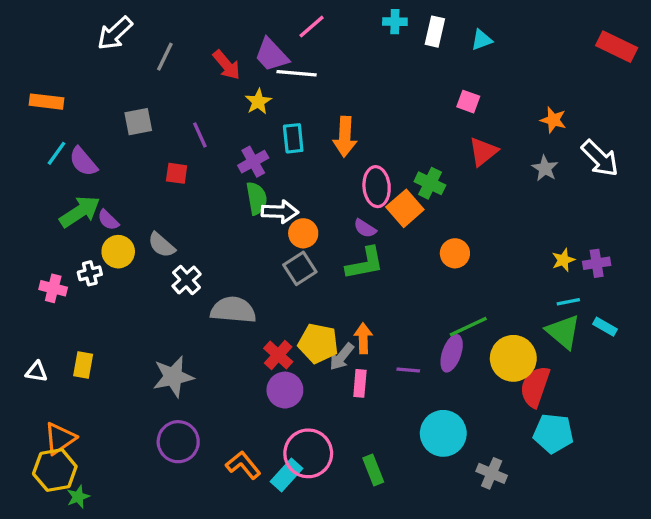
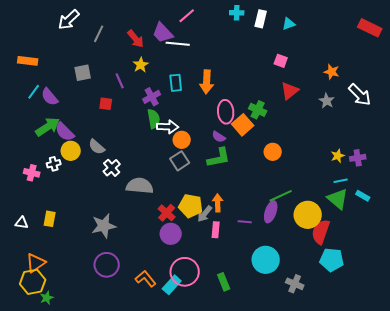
yellow star: (258, 102) -> (141, 65), moved
purple semicircle: (108, 220) -> (65, 132), size x1.5

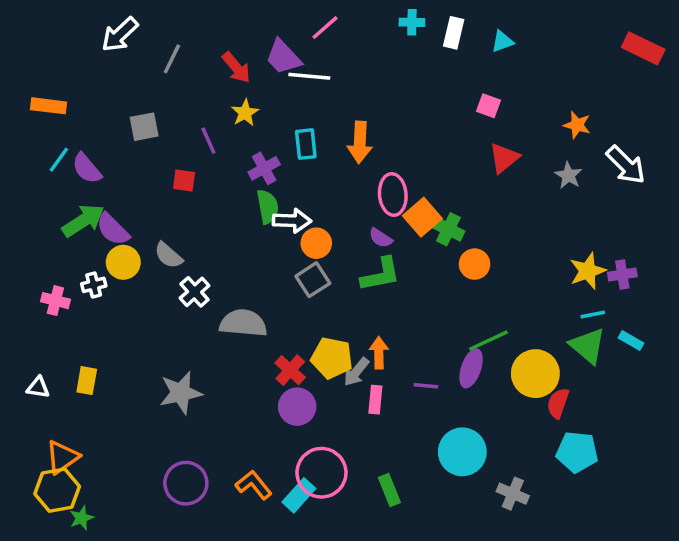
green cross: (258, 110) -> (448, 229), moved
yellow star: (338, 156) -> (588, 271), size x1.5
red semicircle: (321, 232) -> (558, 403), size x0.7
purple circle: (107, 265) -> (186, 483), moved

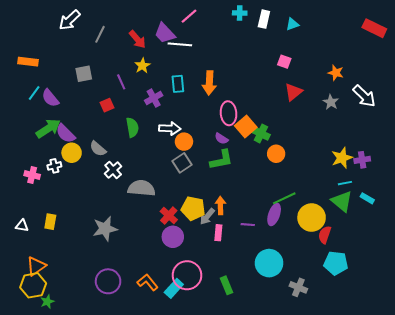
red square: (184, 181) -> (107, 105), turned -32
green semicircle: (268, 207) -> (132, 127), moved

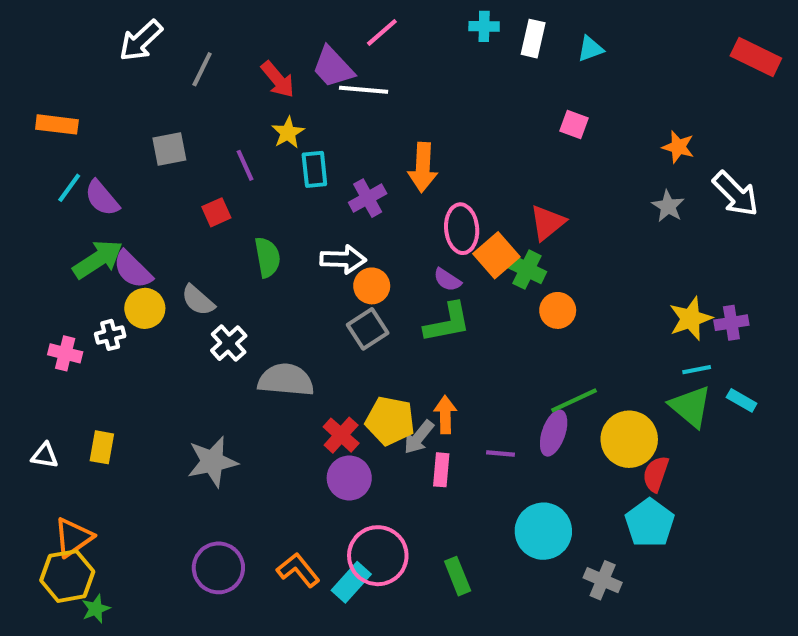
cyan rectangle: (178, 84) -> (314, 169), moved
red triangle: (293, 92) -> (547, 223), moved
purple cross: (154, 98) -> (368, 198), moved
cyan pentagon: (336, 263) -> (650, 523), moved, turned 30

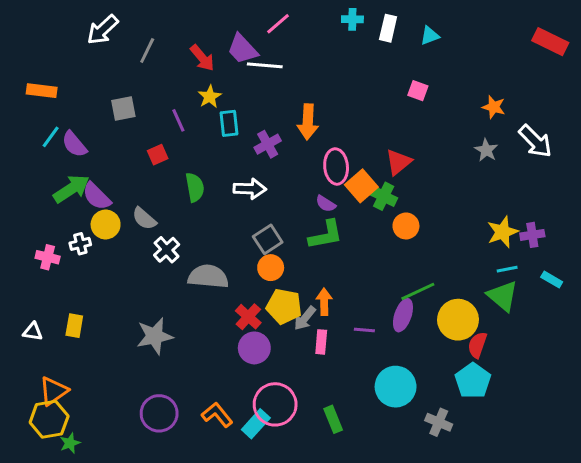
orange circle: (372, 286) -> (271, 268), moved
cyan rectangle: (742, 400) -> (552, 280), moved

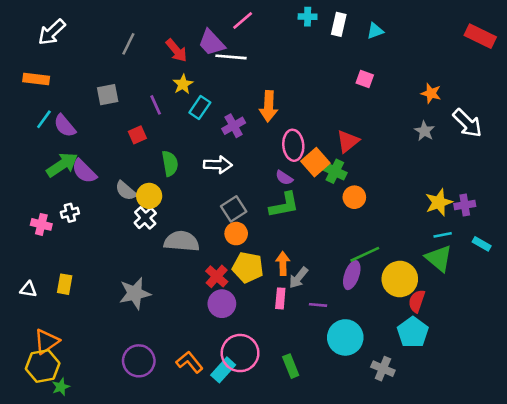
white arrow: (103, 30) -> (52, 32), moved
cyan rectangle: (229, 123) -> (200, 108), turned 40
yellow circle: (106, 224) -> (149, 196), moved
gray arrow: (305, 318) -> (298, 278), moved
purple line: (364, 330) -> (318, 305), moved

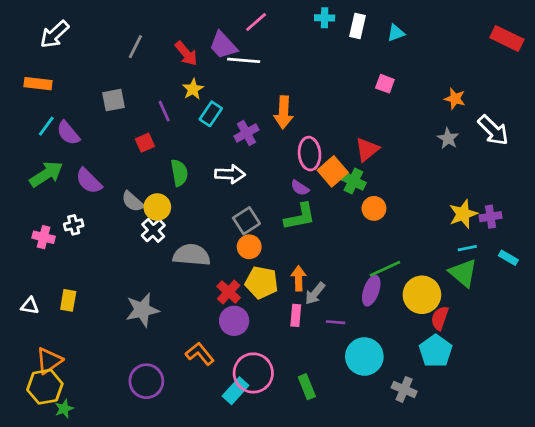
green arrow: (62, 165) -> (46, 174), moved
orange L-shape: (189, 362) -> (200, 354), moved

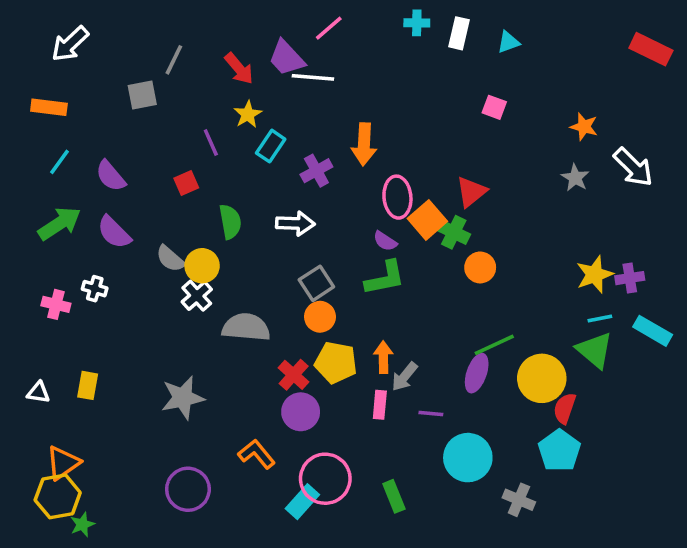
gray square: (113, 100) -> (142, 95), moved
purple semicircle: (68, 133) -> (111, 176), moved
white cross: (74, 225) -> (95, 289), turned 30
cyan rectangle: (508, 258) -> (653, 331), size x1.5

